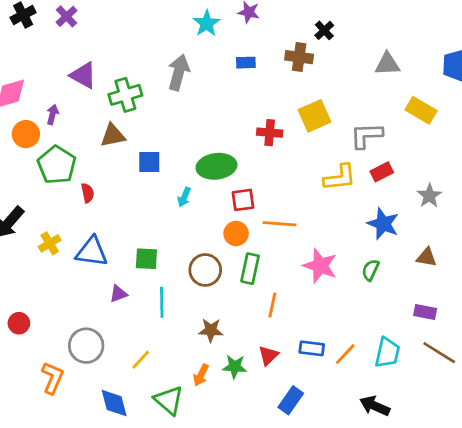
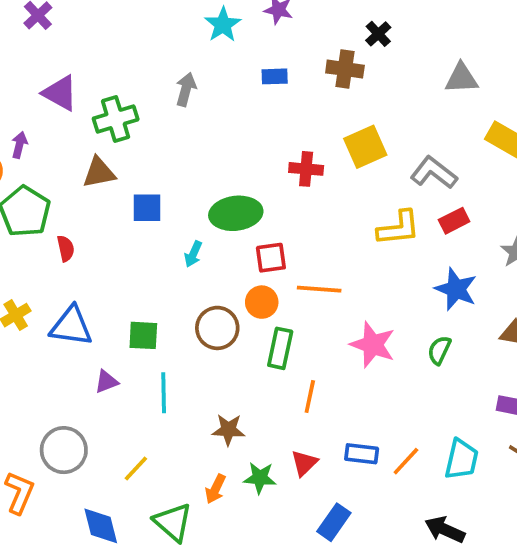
gray arrow: (179, 72) -> (186, 89), size x0.7
gray L-shape: (366, 135) -> (434, 173), turned 40
brown circle: (205, 270) -> (217, 328), moved

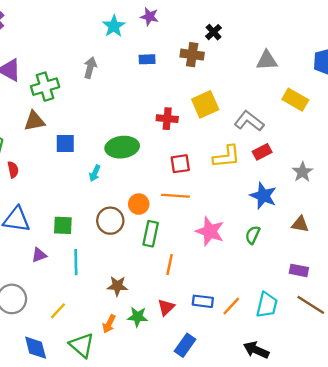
red square: (271, 258) -> (180, 164), moved

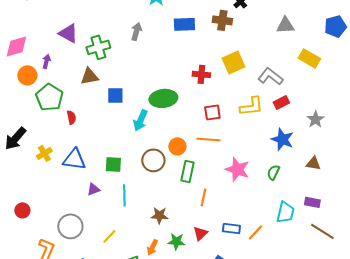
blue rectangle: (147, 59) -> (184, 24), size x1.5
cyan arrow: (95, 173) -> (140, 120), size x1.5
cyan trapezoid: (267, 305) -> (285, 212), moved

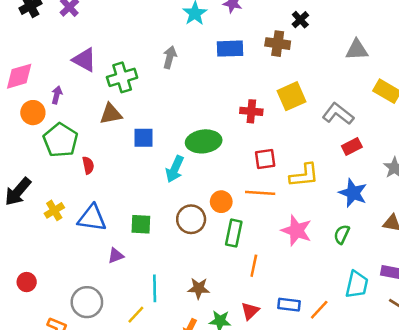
yellow L-shape: (251, 106) -> (304, 175), moved
cyan line: (124, 195) -> (155, 288), moved

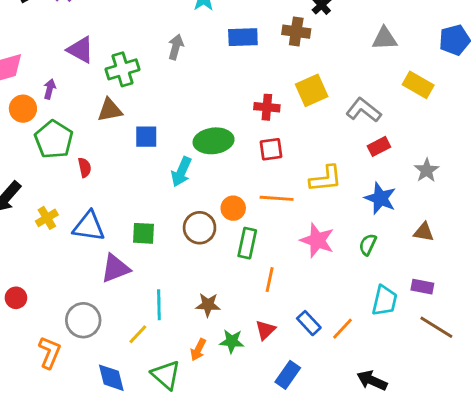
red square: (265, 159) -> (271, 149), moved
purple triangle: (116, 256) -> (115, 268), size x1.6
blue rectangle: (289, 305) -> (309, 323), turned 40

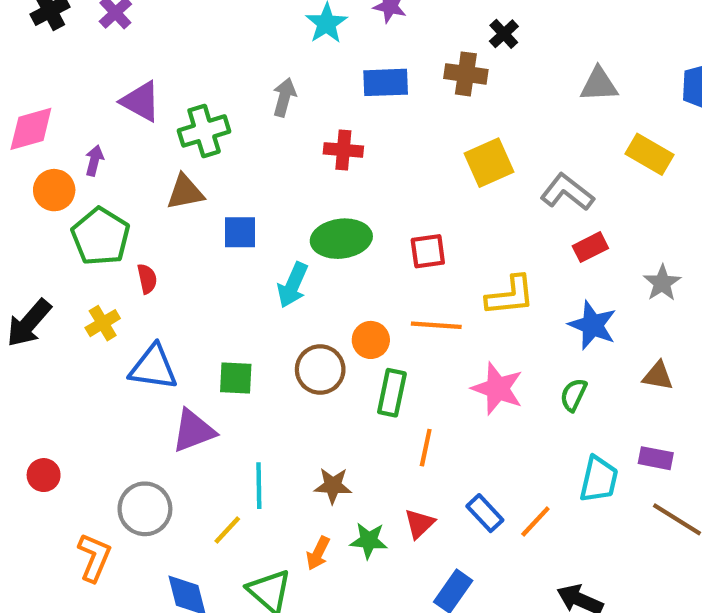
red cross: (267, 107) -> (343, 150), moved
yellow cross: (47, 218) -> (103, 323), moved

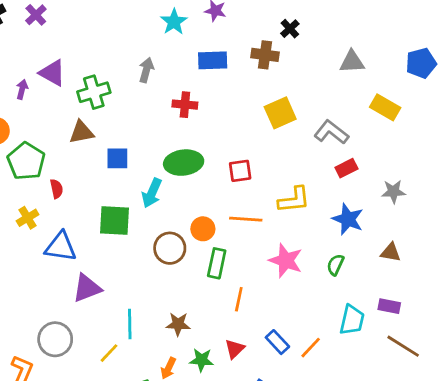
purple arrow: (94, 161) -> (22, 89), moved
gray star: (662, 283) -> (393, 192), turned 30
green square: (236, 378) -> (115, 221), moved, size x1.4

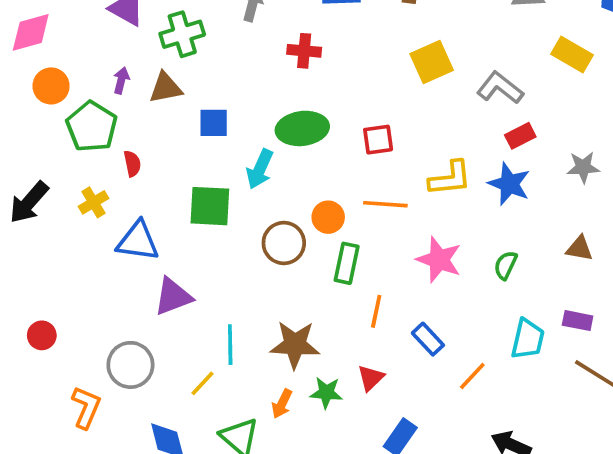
purple arrow: (22, 89) -> (121, 80), moved
blue star: (348, 219) -> (509, 184), moved
brown star: (178, 324) -> (295, 345), size x1.5
blue rectangle: (277, 342) -> (428, 339), moved

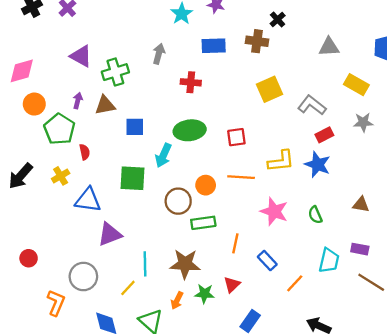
gray star: (583, 167) -> (363, 122), moved
green rectangle: (347, 263) -> (203, 223), moved, turned 70
green semicircle: (506, 265) -> (315, 215), turned -48

